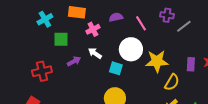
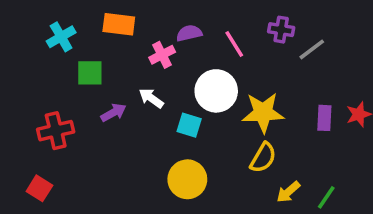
pink cross: (93, 29) -> (162, 55), moved
yellow semicircle: (172, 82) -> (263, 158), moved

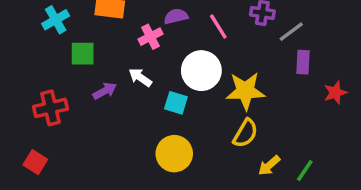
purple rectangle: (324, 118) -> (303, 62), moved

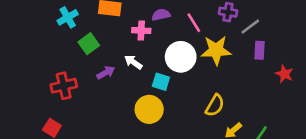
pink cross: (150, 37) -> (141, 31), turned 30
green square: (83, 54) -> (89, 44), turned -36
yellow star: (245, 91) -> (216, 50), moved
red star: (335, 93) -> (284, 74), turned -30
yellow circle: (174, 154) -> (149, 109), moved

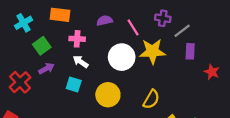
pink cross: (141, 31) -> (77, 39), moved
purple arrow: (106, 73) -> (46, 68), moved
cyan square: (161, 82) -> (74, 84), moved
red cross: (64, 86) -> (20, 82), turned -30
yellow circle: (149, 109) -> (108, 95), moved

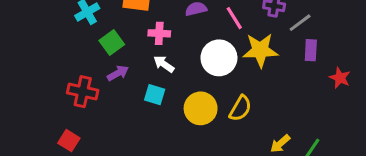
red cross: (20, 82) -> (83, 92), turned -35
yellow semicircle: (151, 99) -> (240, 108), moved

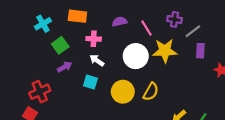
red cross: (83, 92) -> (40, 92), moved, turned -36

